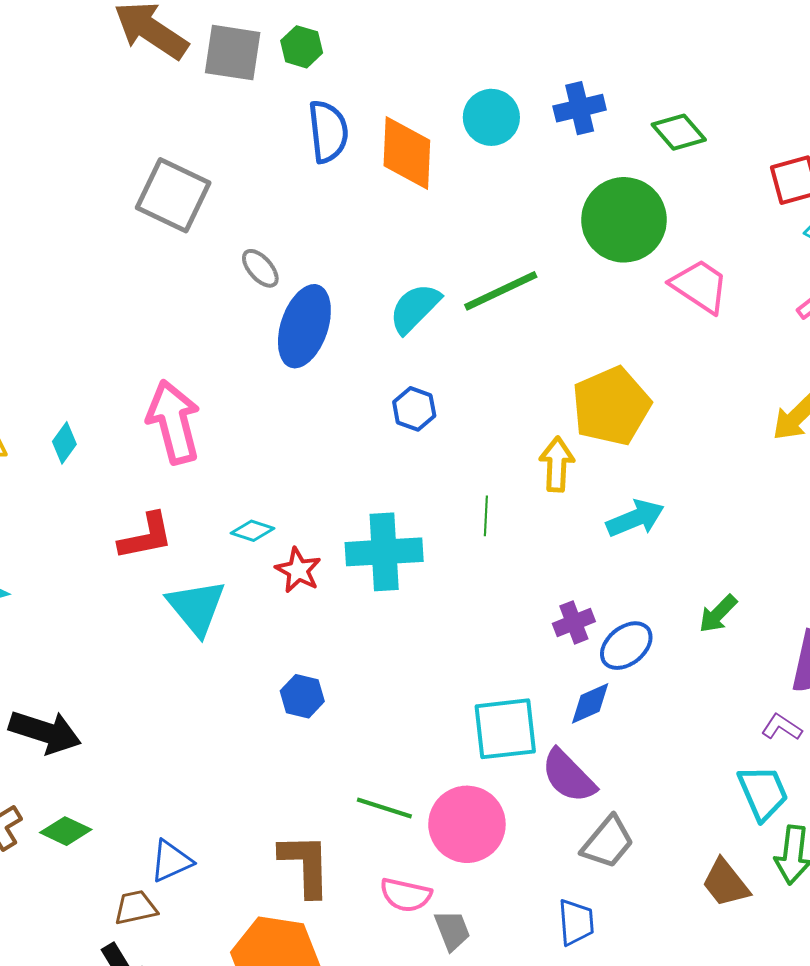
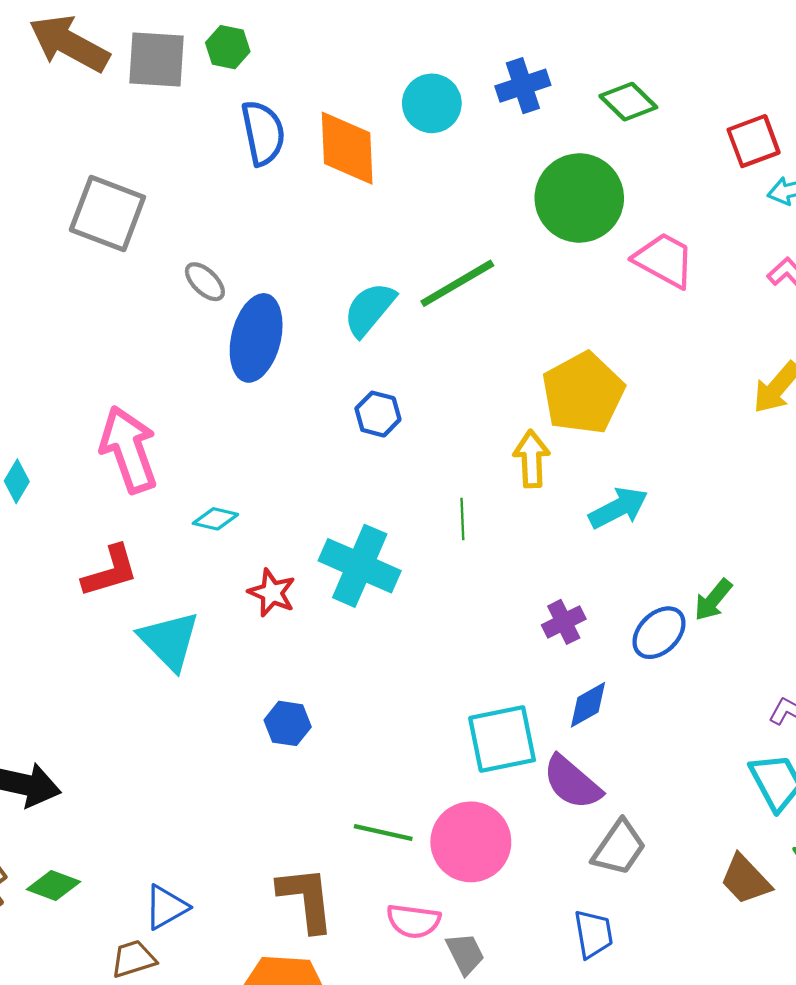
cyan diamond: (252, 531) -> (215, 519), moved
cyan cross: (384, 552) -> (360, 566), turned 32
blue ellipse: (626, 646) -> (659, 633), moved

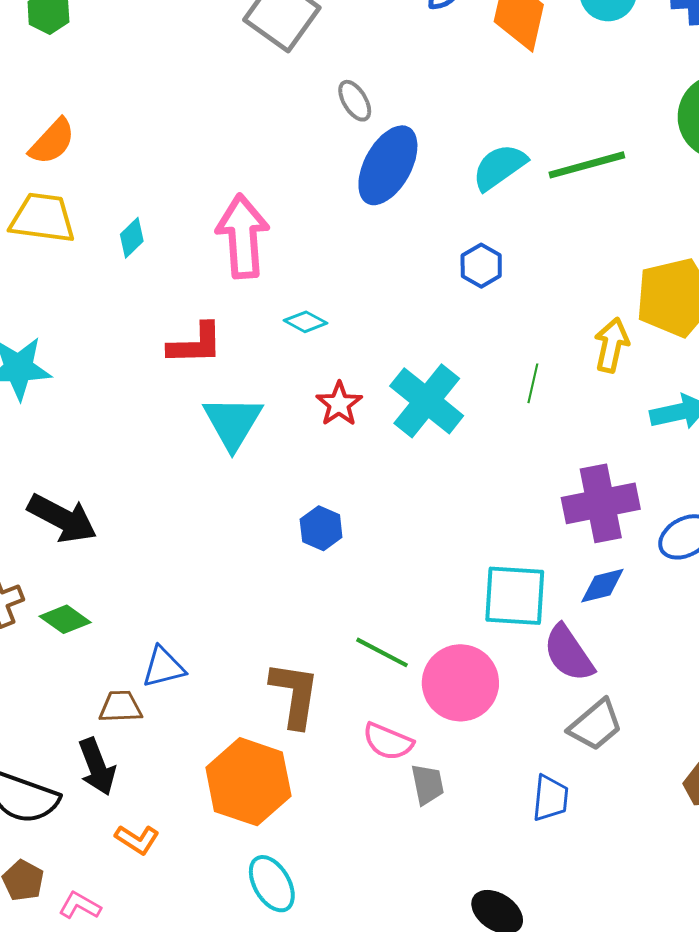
purple cross: (564, 622) -> (601, 503), size x1.8

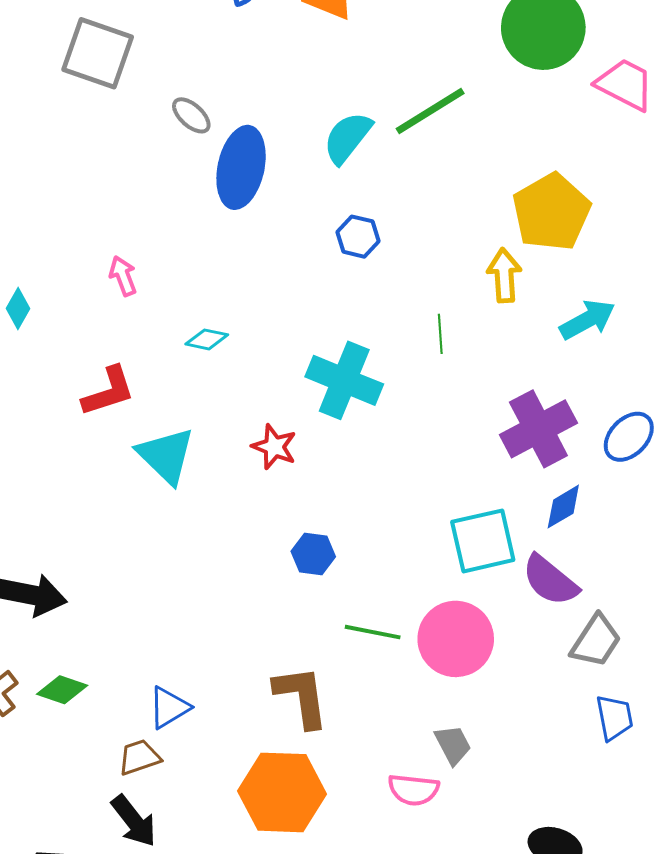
pink arrow: (243, 236) -> (123, 276), size x0.5
red star: (339, 404) -> (274, 447), moved
blue hexagon: (321, 528) -> (313, 554), moved
pink semicircle: (388, 741) -> (413, 790), moved
blue trapezoid: (550, 798) -> (615, 718), moved

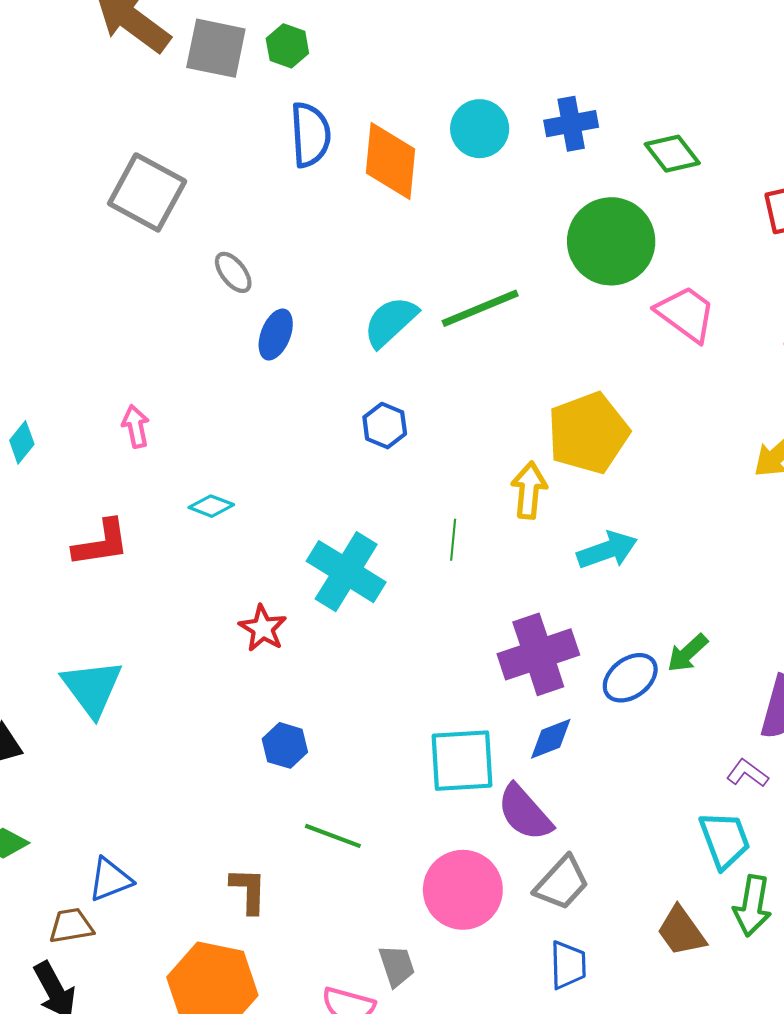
blue ellipse: (241, 167) -> (276, 334), size x0.6
cyan triangle: (166, 456) -> (92, 688), moved
pink circle: (456, 639) -> (463, 890), moved
brown L-shape: (301, 697) -> (249, 890), size x0.7

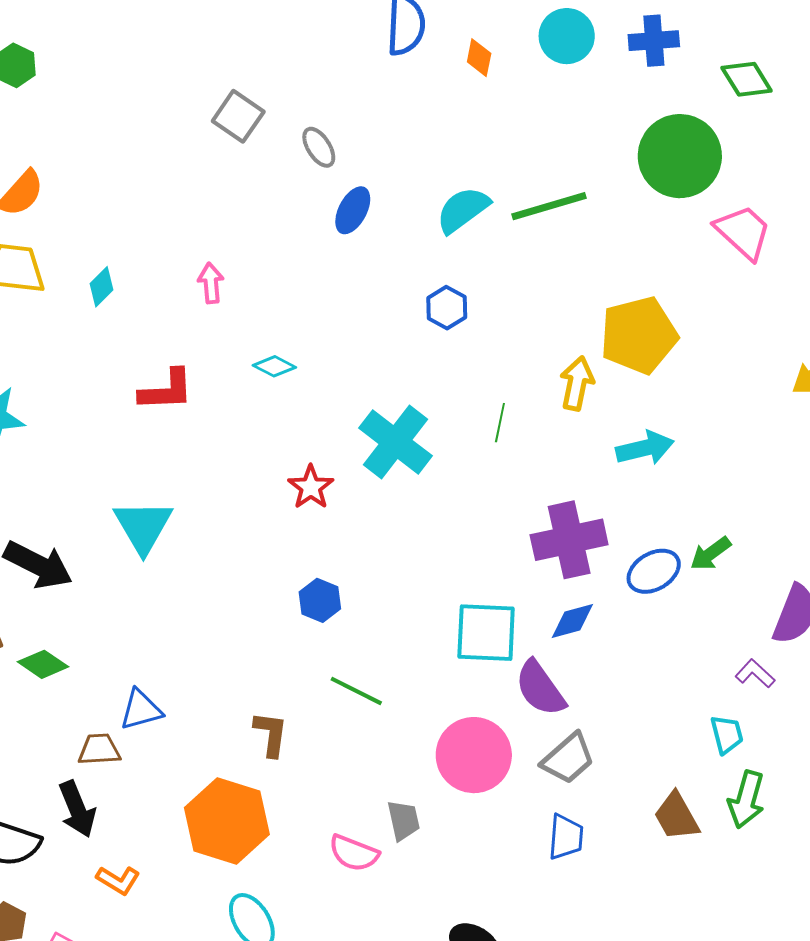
orange diamond: (391, 161) -> (479, 58), size x0.5
gray square: (147, 192) -> (238, 116), moved, size x0.7
cyan trapezoid: (725, 840) -> (727, 734), size x0.7

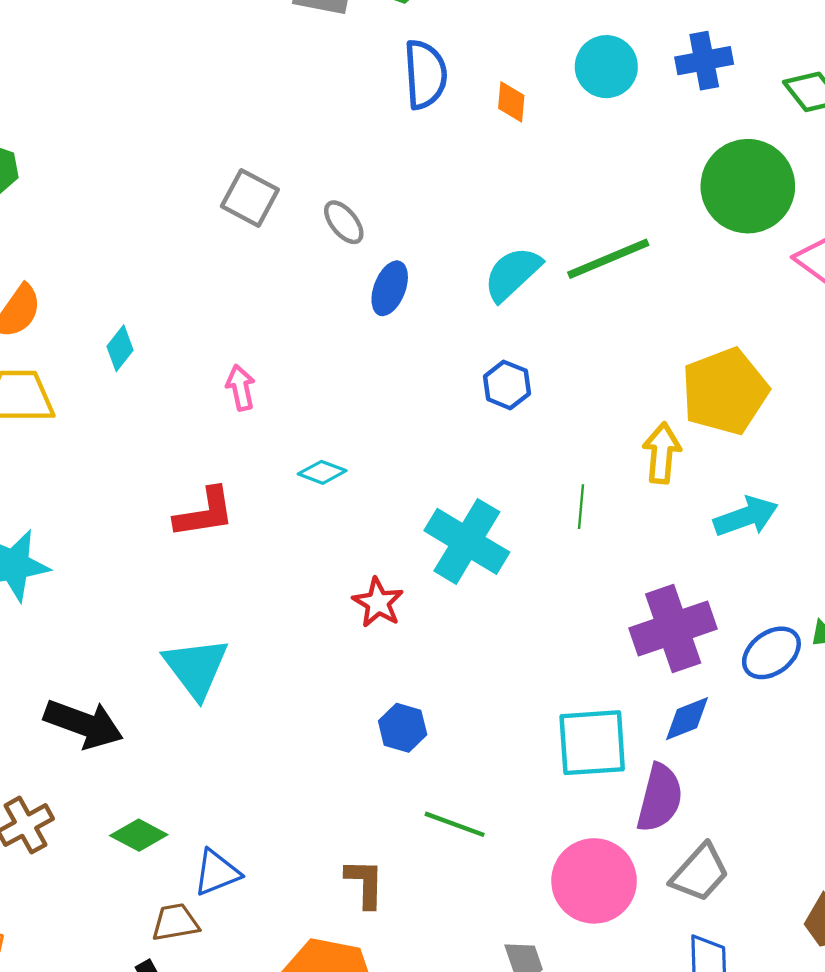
cyan diamond: (101, 287) -> (120, 348), moved
green diamond: (43, 664) -> (139, 835), moved
purple semicircle: (540, 688) -> (660, 798), turned -124

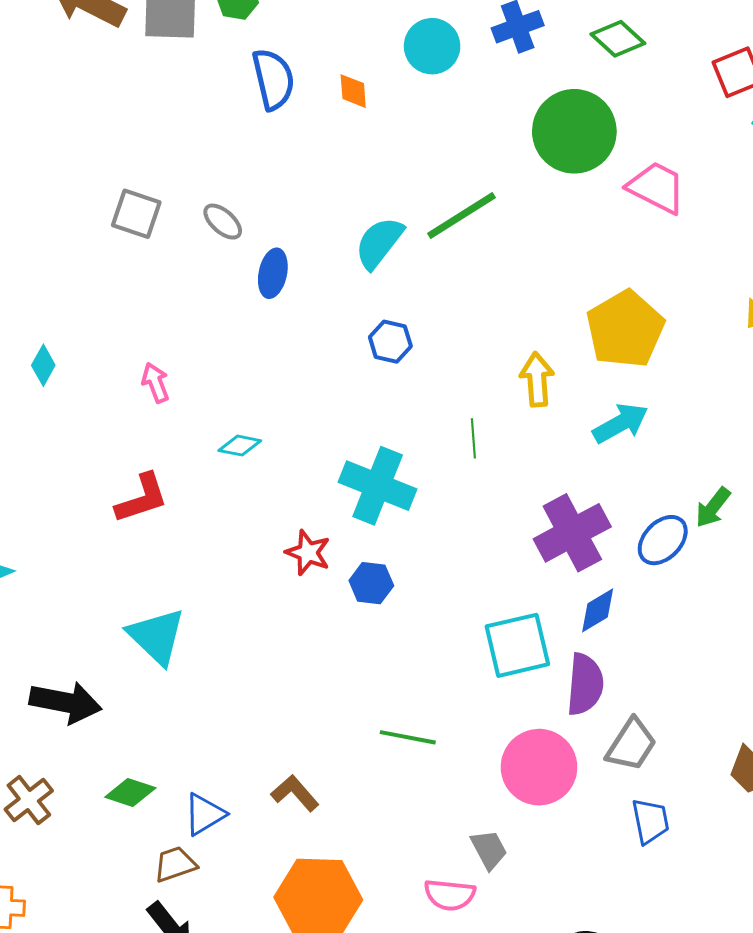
yellow pentagon: (725, 391) -> (625, 329), moved
blue hexagon: (403, 728) -> (371, 583), moved
brown L-shape: (365, 883) -> (295, 793), moved, turned -33

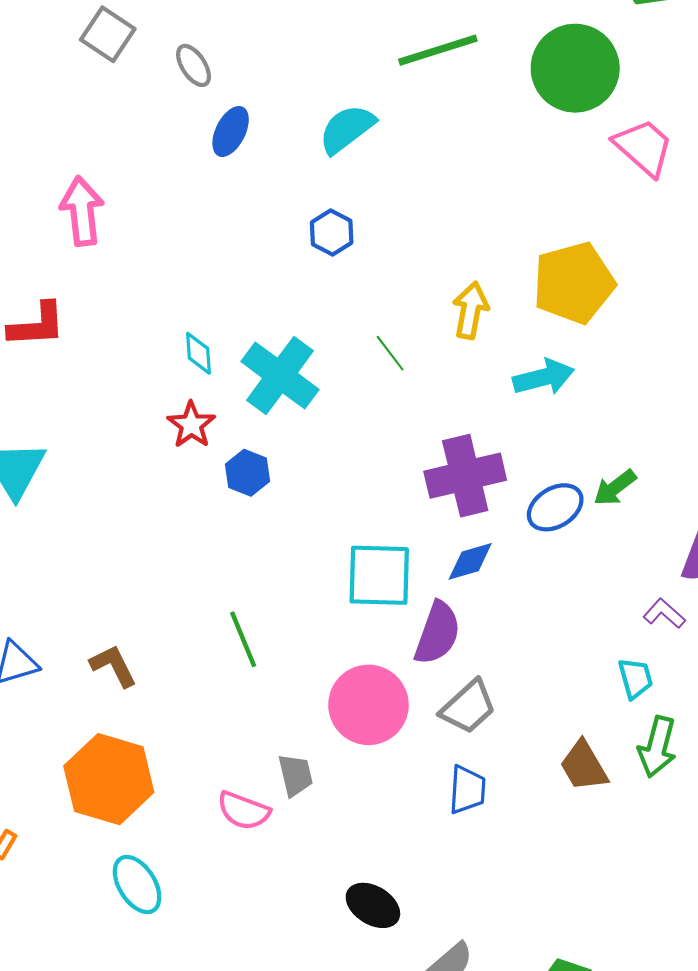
green line: (462, 216) -> (438, 50), moved
pink arrow: (156, 383) -> (82, 211), size x1.6
green line: (473, 438) -> (390, 353), turned -48
cyan diamond: (240, 446) -> (199, 353), moved, turned 60
green line: (408, 737) -> (243, 639), turned 42

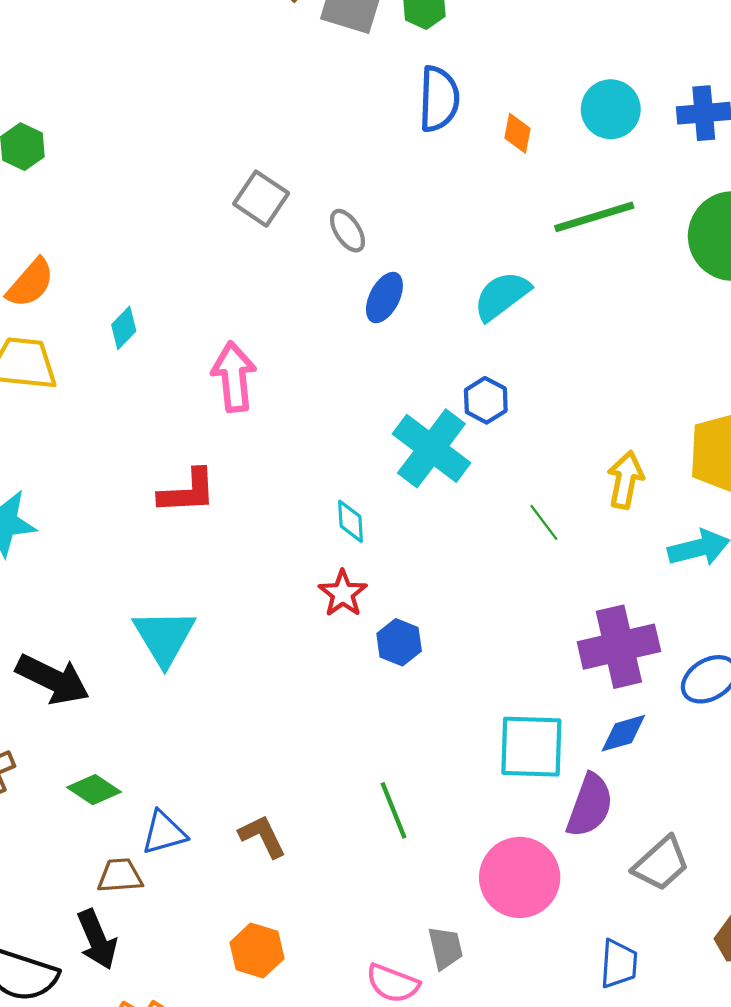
cyan cross: (280, 375) -> (431, 448), moved
gray trapezoid: (468, 707) -> (661, 864), moved
orange hexagon: (109, 779) -> (257, 951), size x0.6

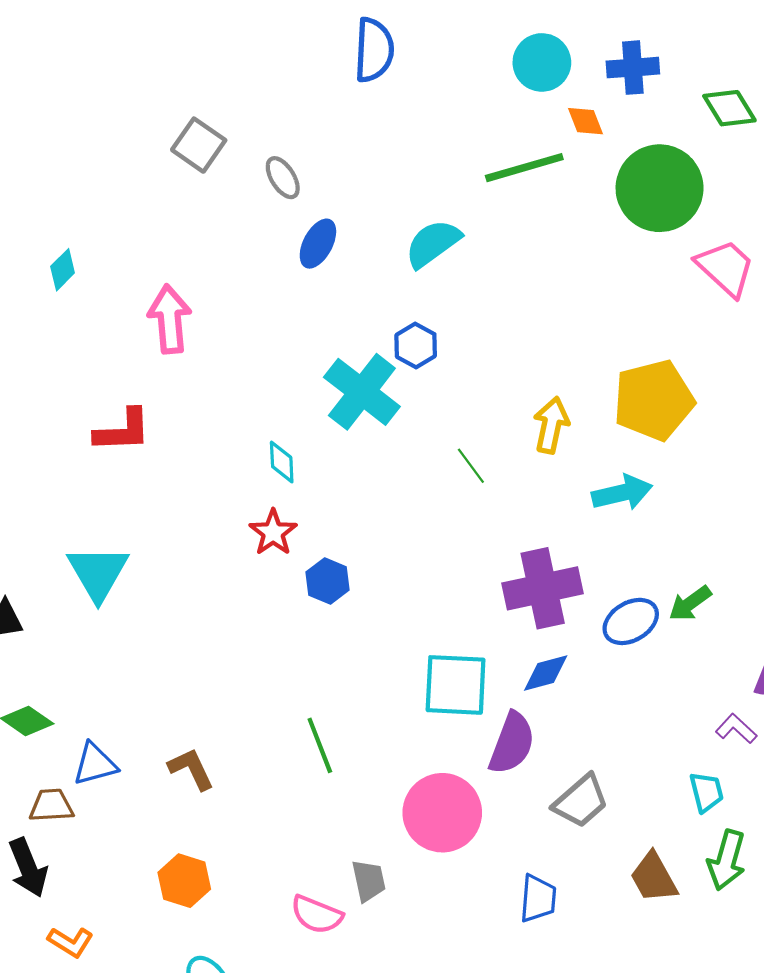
orange diamond: (517, 133) -> (585, 121), moved, turned -33

